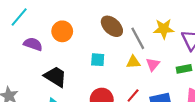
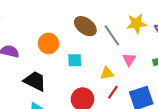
orange circle: (62, 31) -> (48, 43), moved
yellow triangle: (133, 62) -> (107, 73), moved

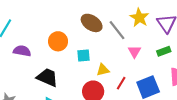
yellow star: (136, 24) -> (139, 18), turned -30
yellow triangle: (107, 73) -> (103, 70), moved

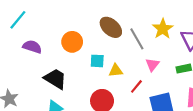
yellow triangle: (103, 70) -> (116, 70), moved
red line: (121, 83) -> (136, 86), moved

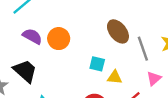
orange circle: (72, 42) -> (59, 39), moved
black trapezoid: (55, 79) -> (25, 71), moved

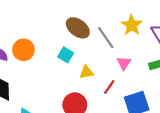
cyan square: (97, 64) -> (66, 55), moved, turned 32

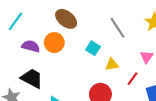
brown ellipse: (78, 28) -> (66, 19), moved
gray line: (106, 38) -> (118, 28), moved

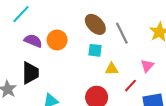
brown ellipse: (66, 19) -> (95, 24), moved
cyan square: (93, 48) -> (95, 50), turned -32
black trapezoid: (32, 78) -> (30, 73), turned 55

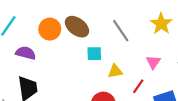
brown ellipse: (95, 24) -> (77, 27), moved
orange circle: (57, 40) -> (50, 29), moved

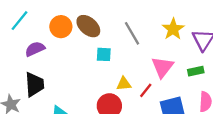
purple semicircle: (26, 53) -> (35, 49), turned -42
pink triangle: (153, 62) -> (162, 67), size x1.5
yellow triangle: (115, 71) -> (124, 84), moved

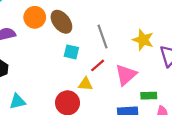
yellow star: (173, 29) -> (143, 40), turned -30
green rectangle: (196, 71) -> (149, 96), moved
red line: (146, 90) -> (98, 65), moved

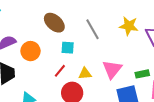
orange circle: (35, 17) -> (31, 51), moved
red line: (98, 65) -> (60, 71), moved
pink triangle: (126, 75) -> (112, 69), moved

